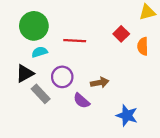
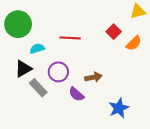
green circle: (34, 26) -> (18, 24), moved
orange semicircle: (143, 46) -> (134, 43), turned -133
blue star: (127, 115) -> (119, 108), turned 30

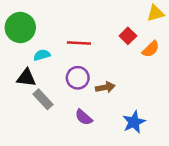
black triangle: (23, 69) -> (26, 78), turned 36
purple circle: (58, 72) -> (78, 78), moved
purple semicircle: (76, 94) -> (84, 117), moved

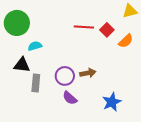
red line: (79, 43) -> (84, 27), moved
purple circle: (78, 78) -> (65, 76), moved
gray rectangle: (43, 99) -> (36, 83), turned 48

